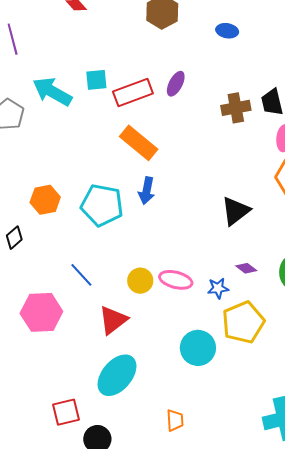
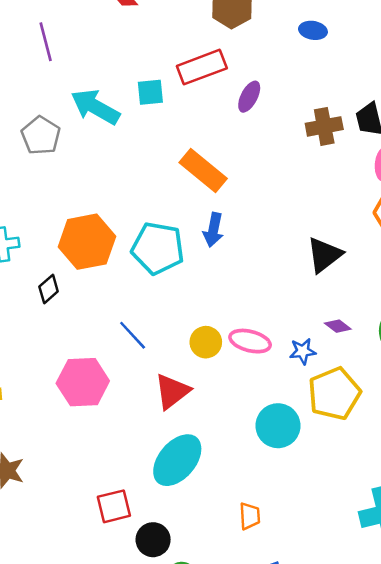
red rectangle: (133, 92) -> (202, 67), moved
orange hexagon: (45, 200) -> (87, 242), size x1.5

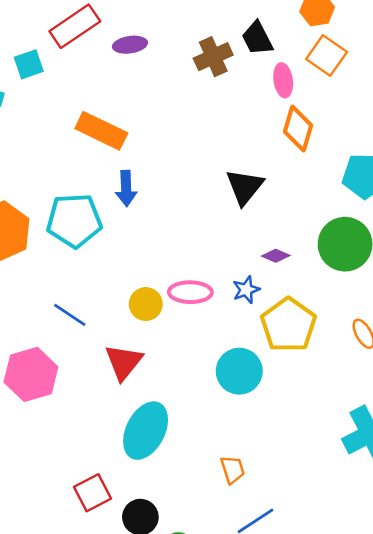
purple ellipse: (249, 97) -> (130, 45), turned 68

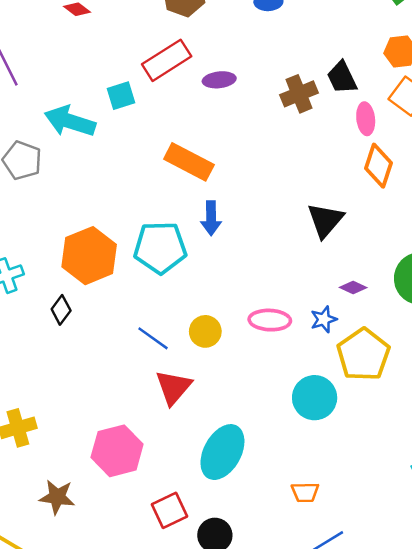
yellow circle: (146, 304) -> (205, 331), moved
red triangle: (124, 362) -> (173, 387), moved
pink hexagon: (31, 374) -> (117, 451), moved
orange trapezoid: (233, 470) -> (305, 492), turned 104

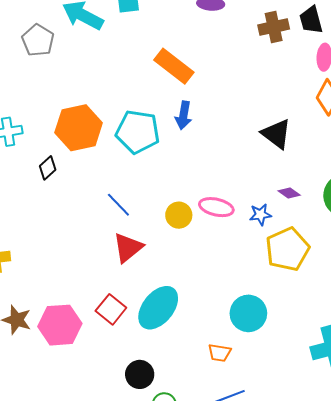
black triangle: (325, 220) -> (276, 134), turned -44
yellow circle: (205, 331) -> (179, 215), moved
cyan circle: (315, 398) -> (248, 313), moved
pink hexagon: (117, 451) -> (60, 325), moved
red square: (170, 510) -> (111, 309), moved, turned -36

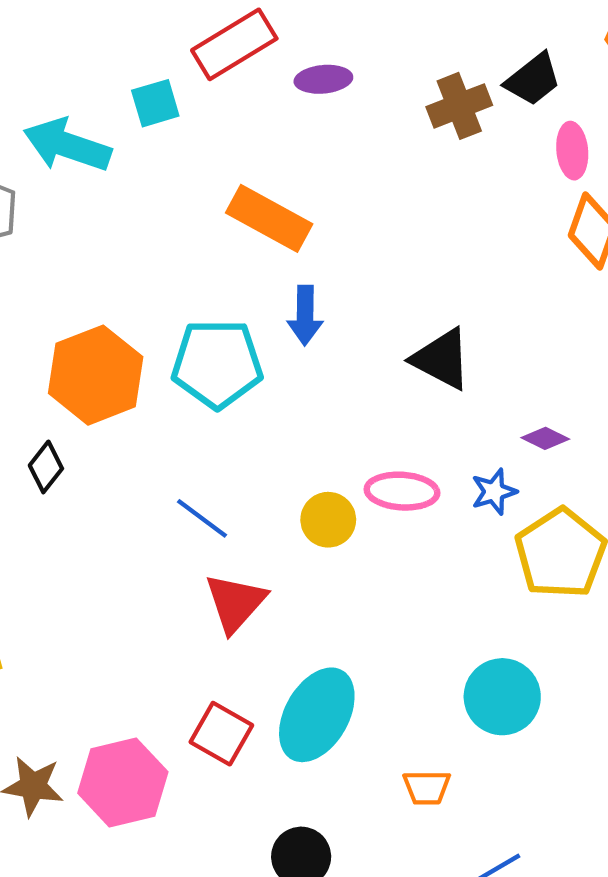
black trapezoid: (311, 20) -> (533, 79), turned -104
black triangle: (276, 134) -> (442, 359), moved
orange trapezoid: (220, 353) -> (427, 787), moved

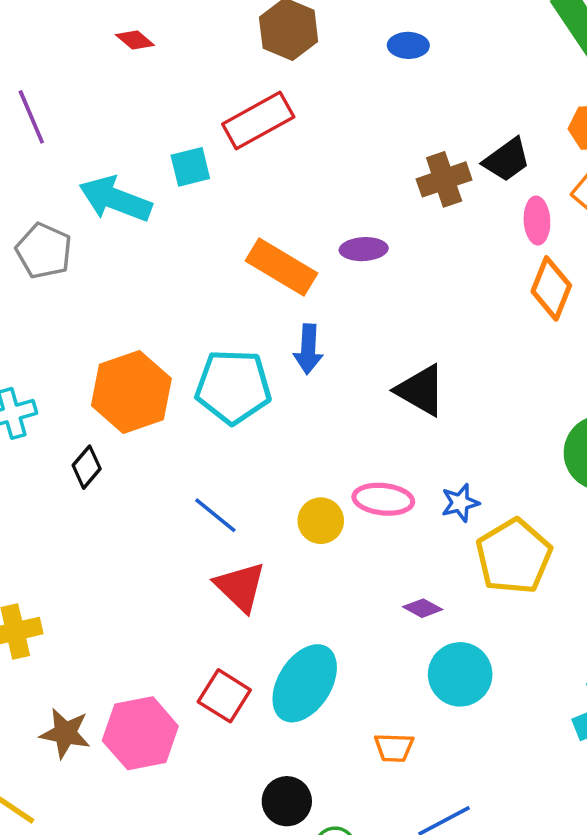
purple ellipse: (323, 79) -> (364, 249), moved
purple diamond: (545, 438) -> (423, 608), moved
red triangle: (235, 603) -> (240, 587), turned -30

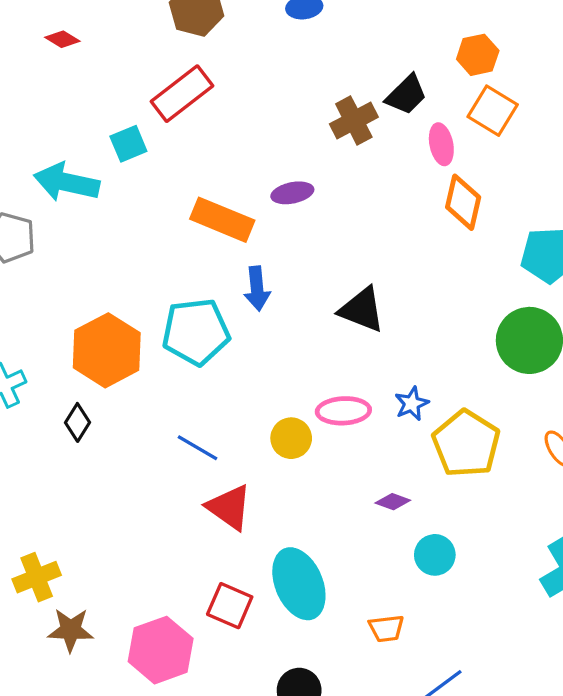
cyan circle: (460, 674) -> (435, 555), size x0.7
cyan ellipse: (305, 683) -> (299, 584), turned -46
brown star: (65, 733) -> (71, 630), moved

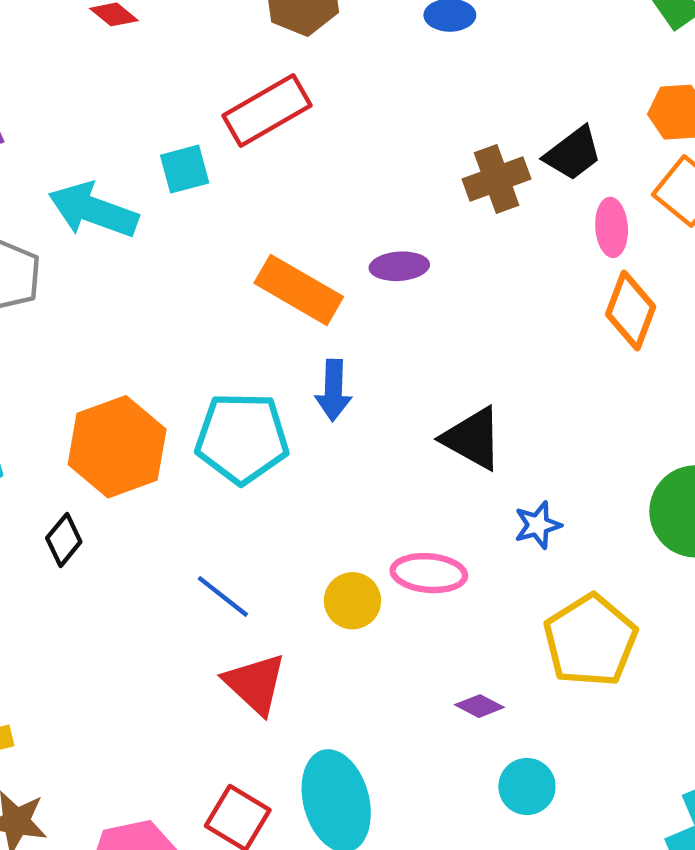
blue star: (412, 404) -> (538, 525), moved

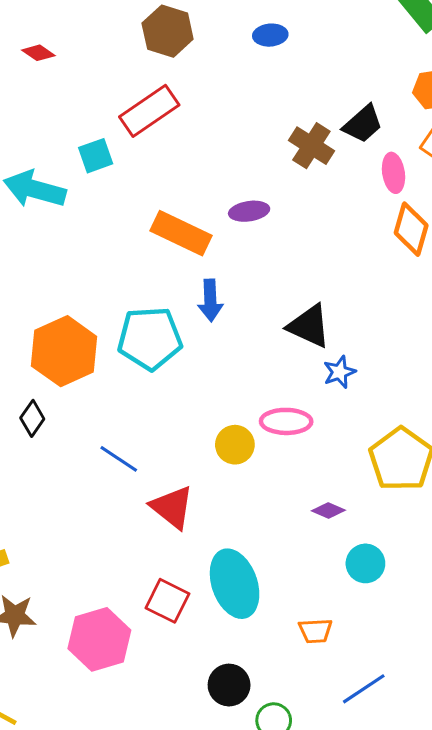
brown cross: (497, 179) -> (311, 146), turned -33
blue star: (538, 525) -> (339, 372), moved
blue line: (223, 596) -> (119, 459), moved

